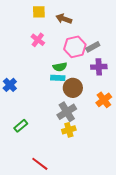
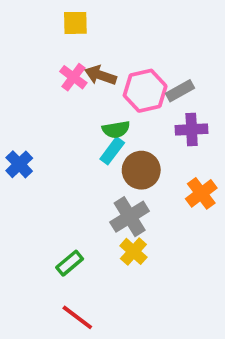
brown arrow: (64, 19) -> (101, 75), moved
cyan rectangle: (58, 78) -> (112, 151), turned -56
green rectangle: (21, 126) -> (70, 263), moved
yellow cross: (69, 130) -> (133, 251), turned -32

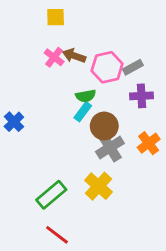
gray cross: (130, 217) -> (110, 147), moved
yellow cross: (133, 251) -> (99, 186), size x1.4
green rectangle: (70, 263) -> (51, 195), size x1.5

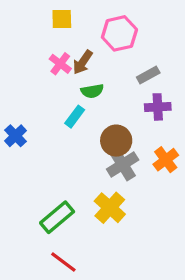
brown arrow: (74, 56) -> (83, 62), turned -75
pink hexagon: (107, 67) -> (119, 33), moved
green semicircle: (86, 96) -> (92, 91), moved
cyan rectangle: (83, 112) -> (75, 117), moved

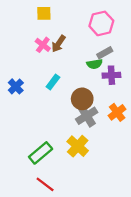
pink hexagon: (119, 33) -> (101, 23), moved
green semicircle: (92, 91) -> (95, 64), moved
blue cross: (15, 136) -> (16, 86), moved

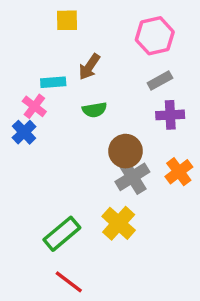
pink cross: (43, 45) -> (34, 106), moved
green semicircle: (95, 64) -> (95, 110), moved
cyan rectangle: (53, 82) -> (53, 82), moved, turned 49

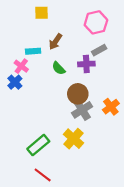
green semicircle: (95, 110) -> (59, 68), turned 56
purple cross: (170, 115) -> (86, 64), moved

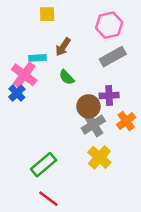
gray rectangle: (99, 50) -> (113, 57), size x1.5
purple cross: (86, 64) -> (109, 95), moved
pink cross: (21, 66) -> (24, 75), size x1.5
yellow cross: (74, 139) -> (99, 157), moved

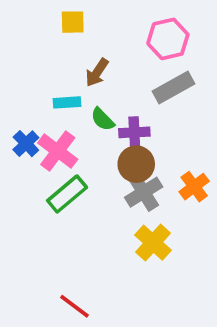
cyan rectangle: (38, 58) -> (67, 102), moved
pink cross: (24, 75) -> (58, 151), moved
purple cross: (109, 95) -> (134, 132), moved
green rectangle: (44, 165) -> (67, 194), moved

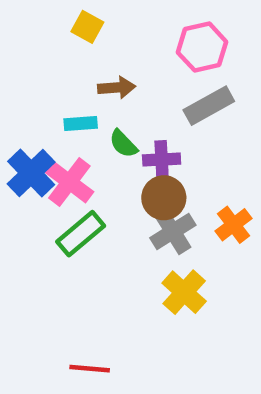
yellow square: (73, 22) -> (87, 27), turned 30
brown arrow: (97, 73) -> (117, 88), turned -128
blue cross: (26, 144) -> (31, 173), size x1.5
red line: (75, 306) -> (90, 369), turned -32

